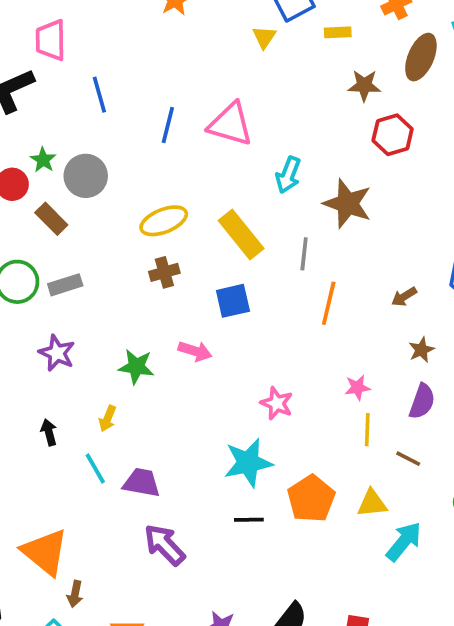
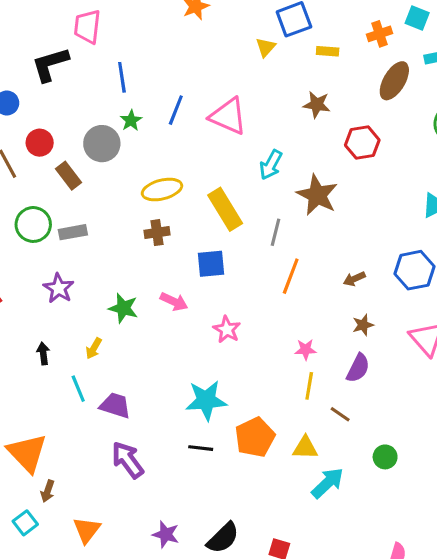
brown star: (364, 85) -> (317, 105), moved
green star: (43, 160) -> (131, 120), moved
pink star: (277, 403) -> (227, 329), moved

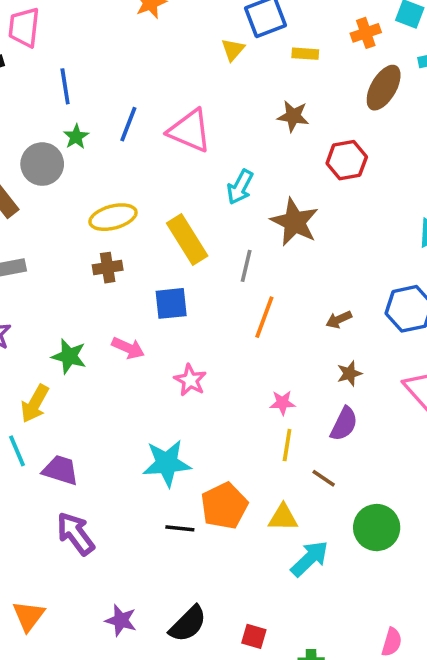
yellow arrow: (94, 348) -> (35, 404), size x1.5
black line: (201, 448) -> (180, 528), moved
green circle: (385, 457) -> (377, 528), size x1.6

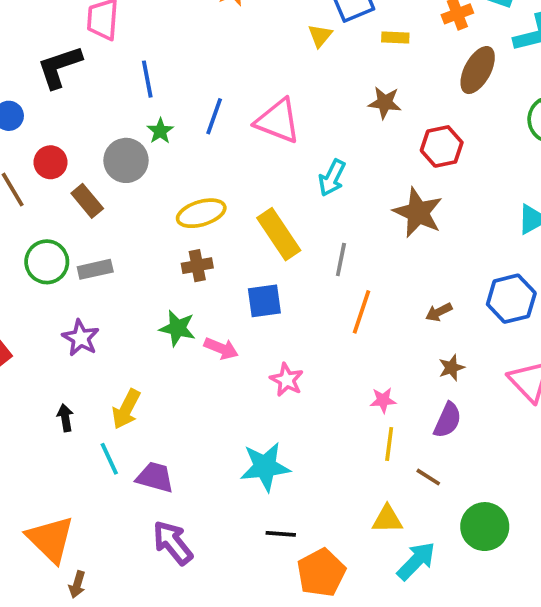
brown star: (295, 222) -> (418, 213), moved
green star: (69, 356) -> (177, 328), moved
orange pentagon: (224, 506) -> (321, 573), moved

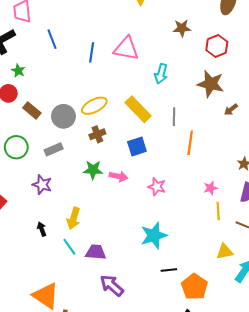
green star: (160, 131) -> (18, 71), moved
gray circle: (126, 160) -> (63, 116), moved
gray rectangle: (95, 269) -> (54, 149), moved
brown arrow: (439, 312) -> (231, 109), moved

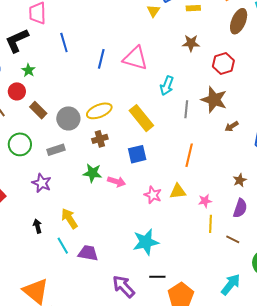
gray line: (174, 117) -> (186, 109), moved
yellow arrow: (74, 218) -> (69, 218), turned 125
yellow triangle: (225, 251) -> (178, 191), moved
purple arrow: (112, 285) -> (124, 286), moved

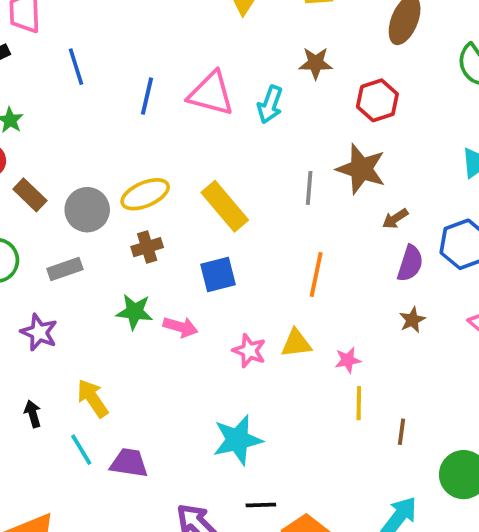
cyan arrow: (167, 86) -> (270, 105), moved
purple semicircle: (240, 208) -> (410, 263), moved
brown line: (233, 239) -> (401, 432), turned 72

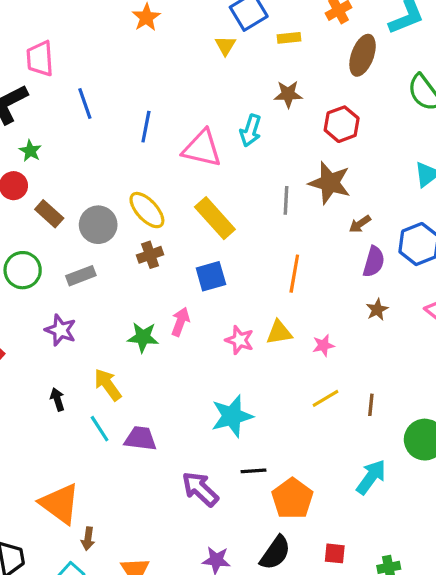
pink triangle: (211, 94) -> (202, 148), moved
yellow ellipse: (145, 194) -> (147, 210), turned 72
green star: (135, 312) -> (143, 337), moved
pink arrow: (180, 327) -> (180, 322), turned -84
yellow line: (359, 403) -> (325, 398), moved, turned 60

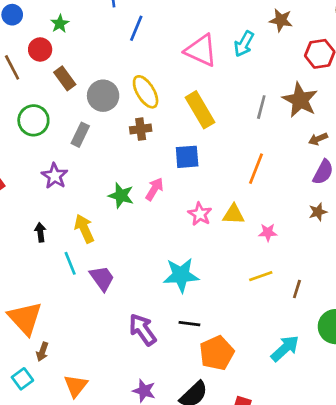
blue line: (146, 127) -> (136, 28), moved
gray rectangle: (81, 276) -> (80, 135), turned -55
purple trapezoid: (140, 439) -> (102, 278), turned 36

